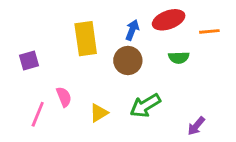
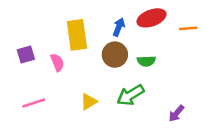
green semicircle: (179, 58) -> (146, 61), moved
pink semicircle: (64, 97) -> (57, 62), moved
pink line: (38, 114) -> (34, 103), turned 50

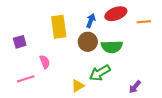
green semicircle: (146, 61) -> (112, 47), size x1.5
pink semicircle: (57, 62) -> (45, 62), moved
yellow triangle: (89, 102) -> (78, 86), moved

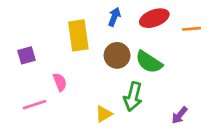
blue arrow: (91, 21) -> (114, 17), moved
green semicircle: (112, 47) -> (149, 62), turned 35
green arrow: (100, 73) -> (133, 97), turned -45

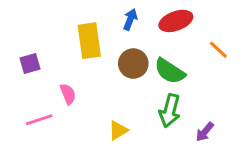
orange line: (192, 29) -> (218, 50), moved, turned 48
green arrow: (133, 97) -> (170, 111), moved

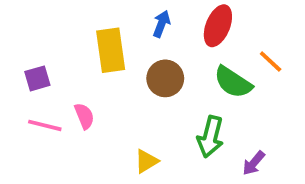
red ellipse: (176, 21) -> (218, 26), turned -48
green semicircle: (170, 71) -> (233, 82), moved
pink line: (39, 120) -> (45, 125), moved, turned 32

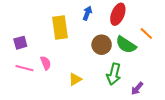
brown circle: (165, 78) -> (102, 45), moved
yellow triangle: (146, 161) -> (75, 79), moved

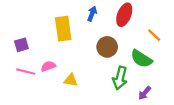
green semicircle: (126, 45) -> (141, 59), moved
pink semicircle: (46, 63) -> (48, 66), turned -88
yellow triangle: (75, 79) -> (71, 80), moved, turned 40

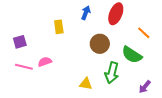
yellow rectangle: (63, 29) -> (59, 27), size x0.6
yellow triangle: (71, 80) -> (86, 84), moved
purple arrow: (145, 93) -> (145, 87), moved

